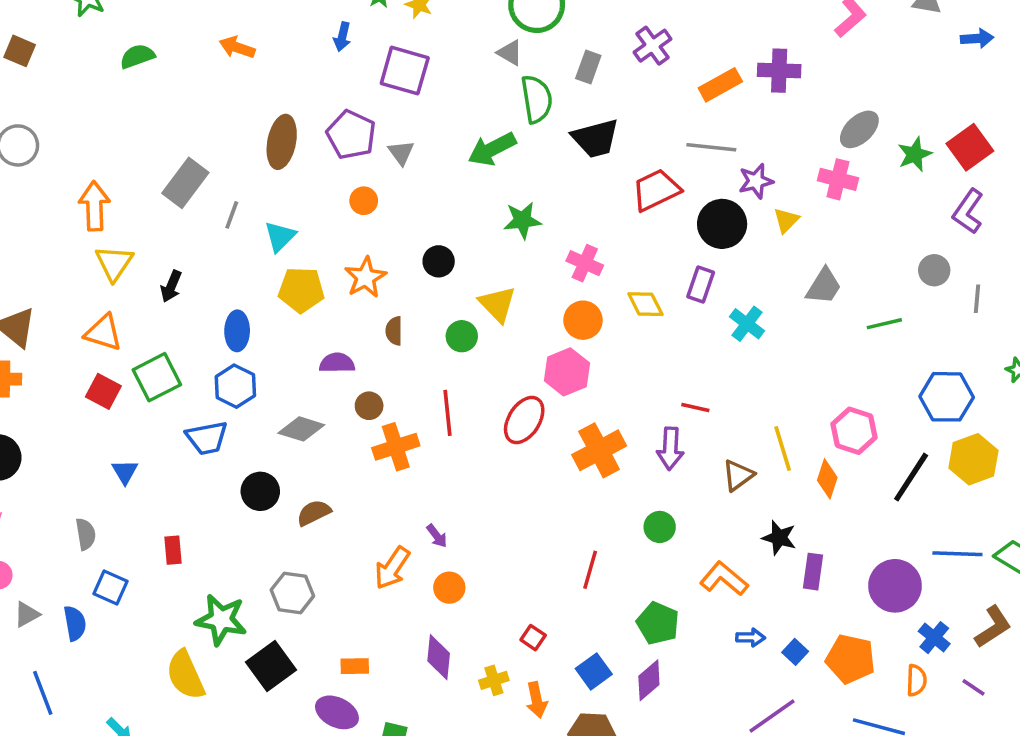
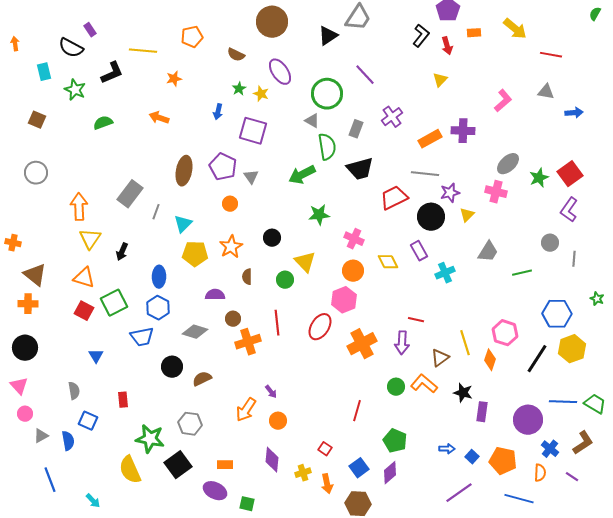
purple rectangle: (701, 285) -> (419, 251), turned -48
cyan cross: (747, 324) -> (445, 273), turned 30
orange L-shape: (724, 579) -> (424, 384), moved

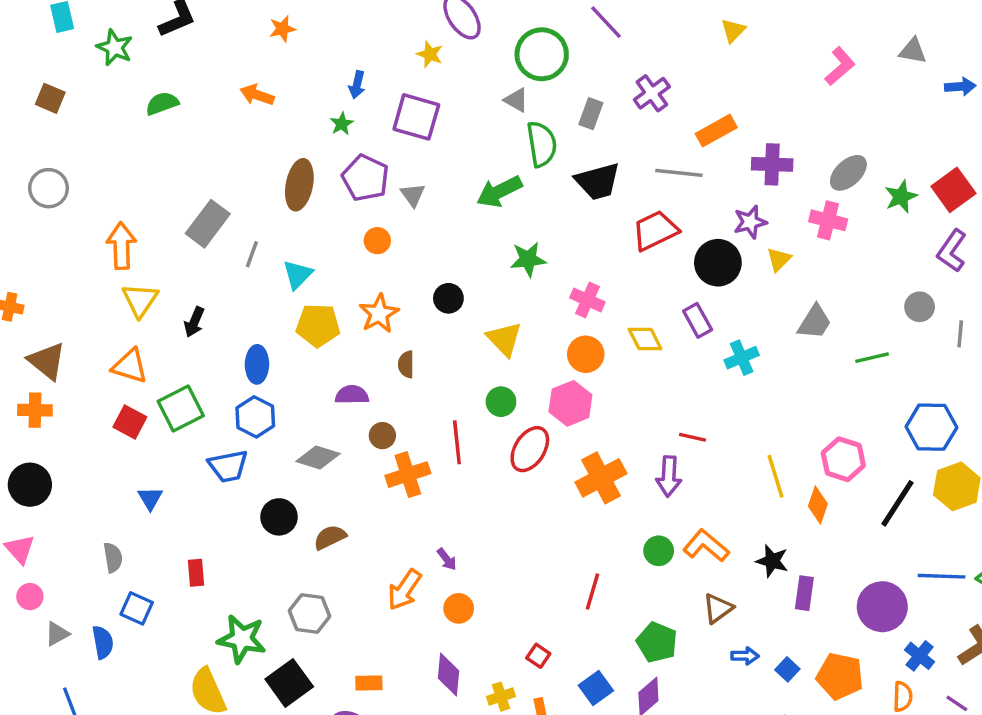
green star: (239, 89) -> (342, 124), moved
purple cross: (463, 131) -> (772, 164), moved
gray line: (425, 174) -> (679, 173), moved
green circle: (285, 280) -> (501, 402), moved
brown triangle: (440, 358) -> (718, 608), moved

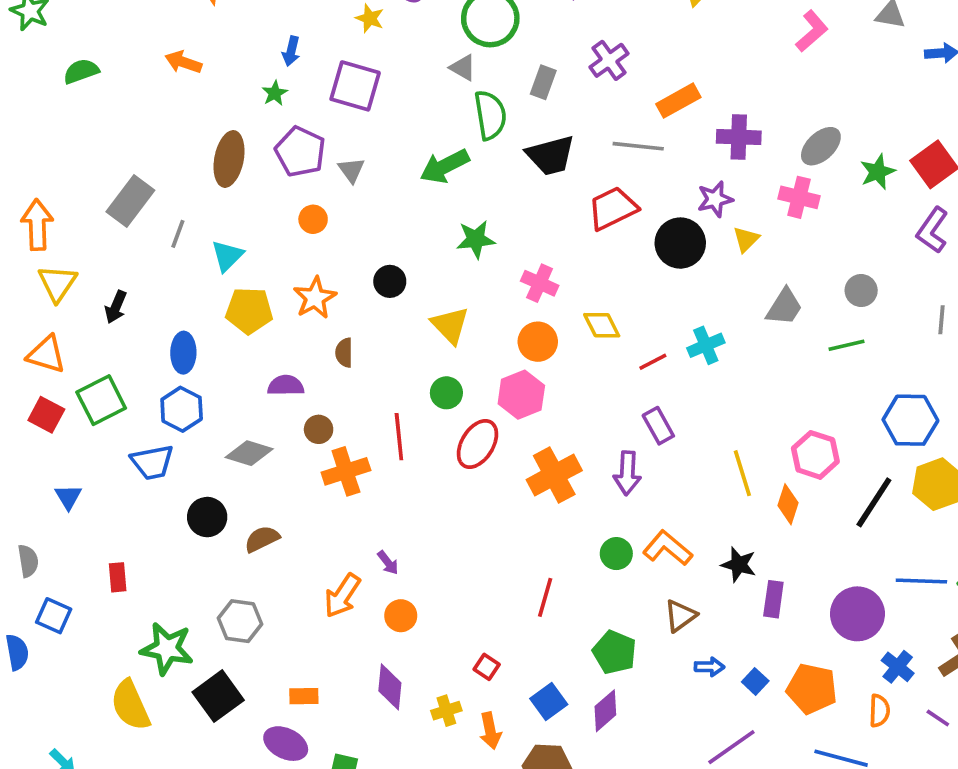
gray circle: (920, 307) -> (861, 291), moved
purple rectangle: (698, 320) -> (658, 426), moved
red line: (692, 437) -> (653, 362), moved, turned -40

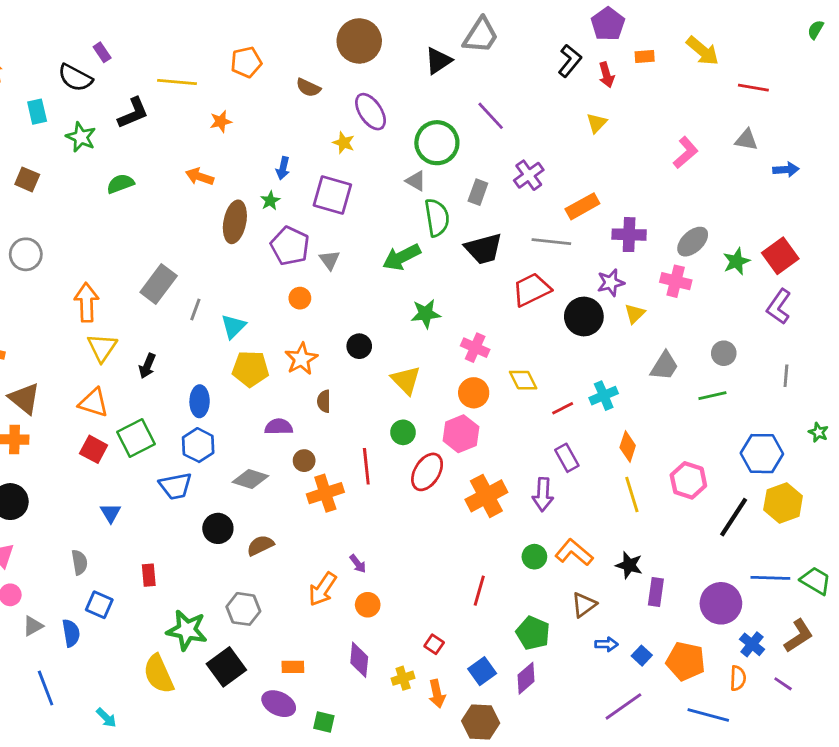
brown ellipse: (229, 159) -> (235, 222), moved
orange diamond: (788, 504) -> (628, 446), moved

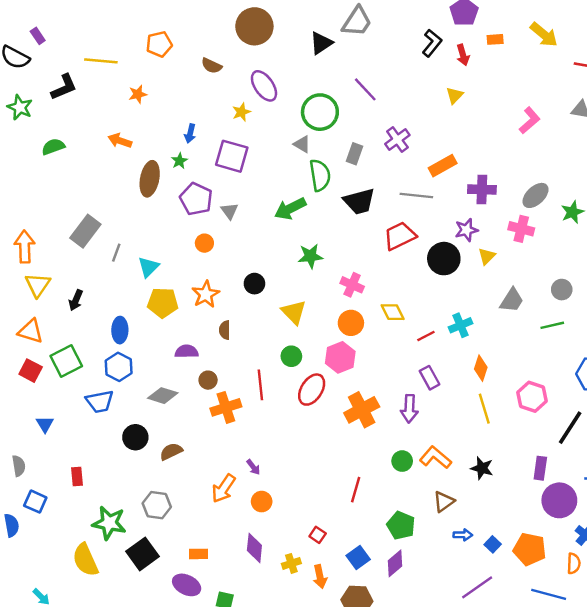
yellow star: (344, 143) -> (241, 112), turned 30
purple rectangle: (656, 592) -> (540, 468), moved

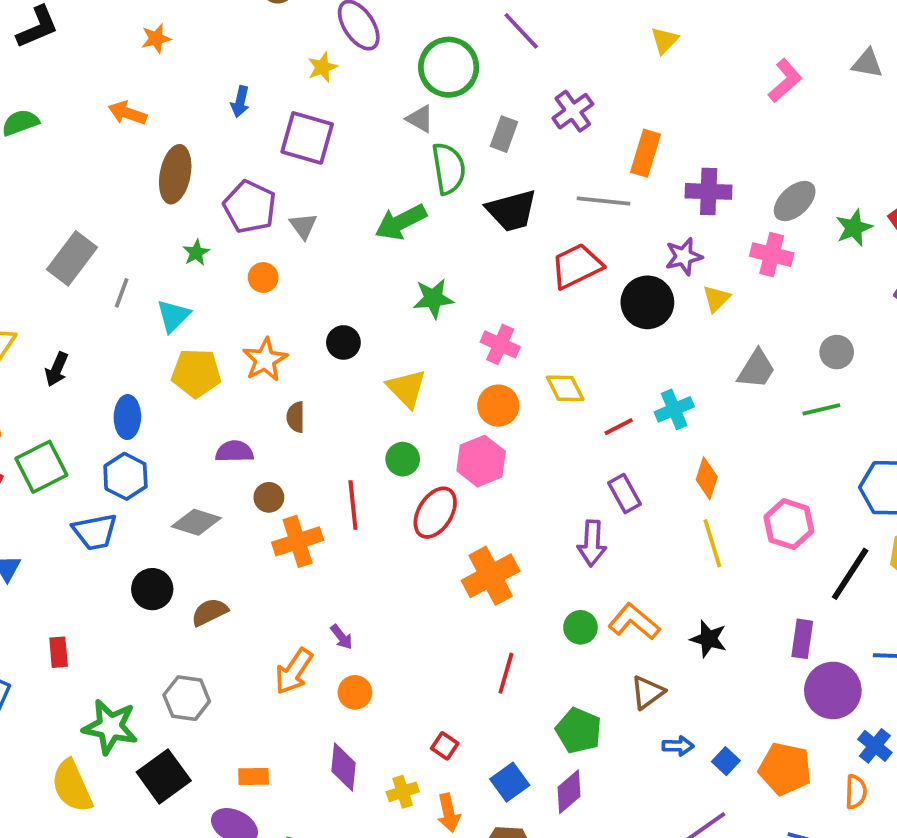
green star: (179, 161) -> (196, 253), moved
orange rectangle: (443, 166) -> (645, 153), turned -44
orange cross: (362, 410) -> (491, 576), moved

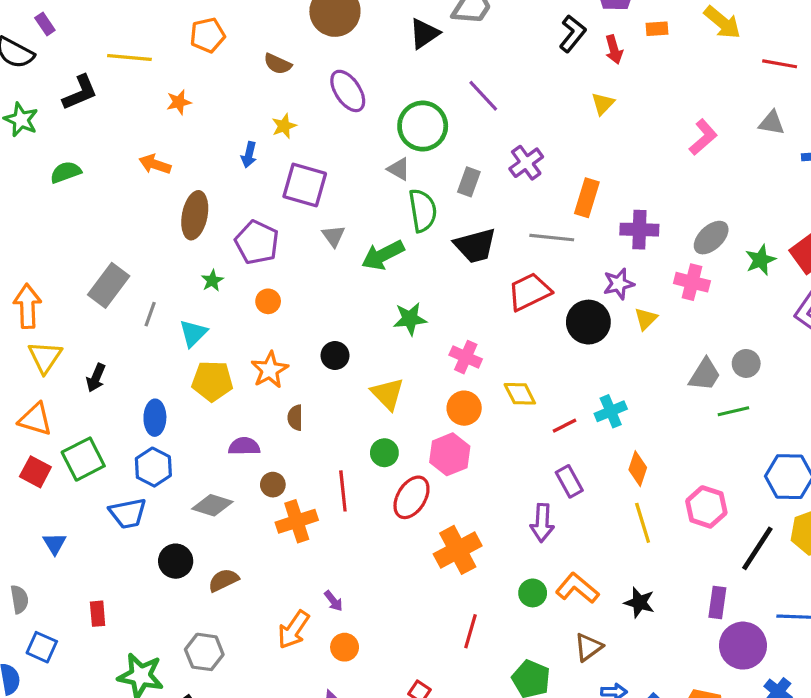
yellow star: (322, 67) -> (284, 126), moved
gray triangle: (303, 226) -> (333, 236), moved
gray trapezoid: (756, 369) -> (705, 375), moved

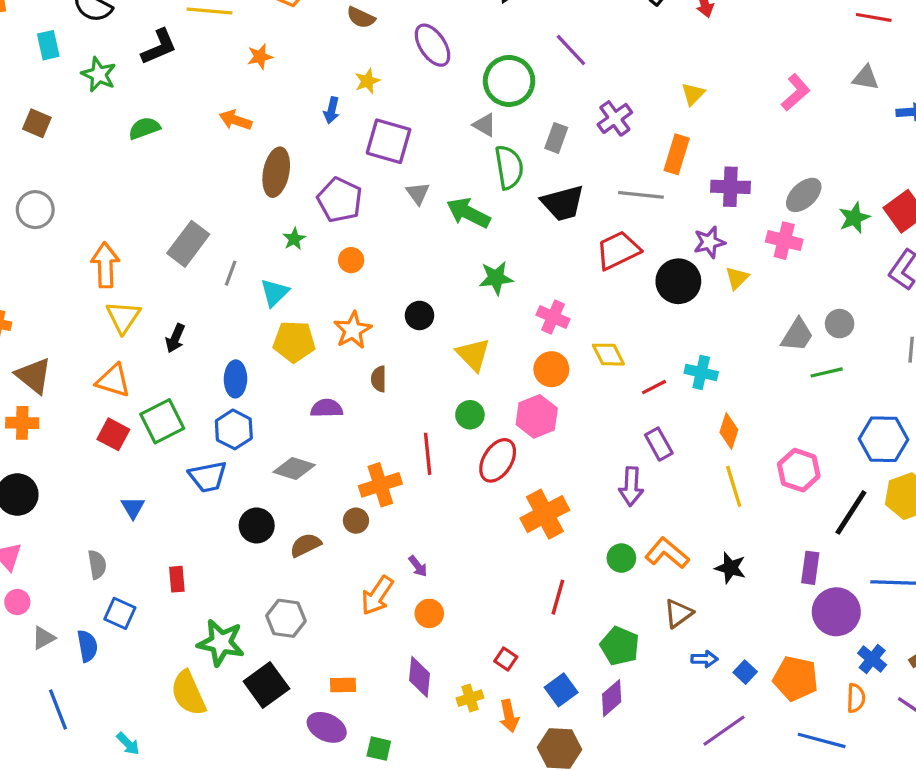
yellow triangle: (603, 104) -> (693, 94), moved
green arrow: (383, 255) -> (468, 213), turned 54
cyan cross: (611, 411) -> (701, 372), turned 36
brown circle: (273, 485) -> (356, 521), moved

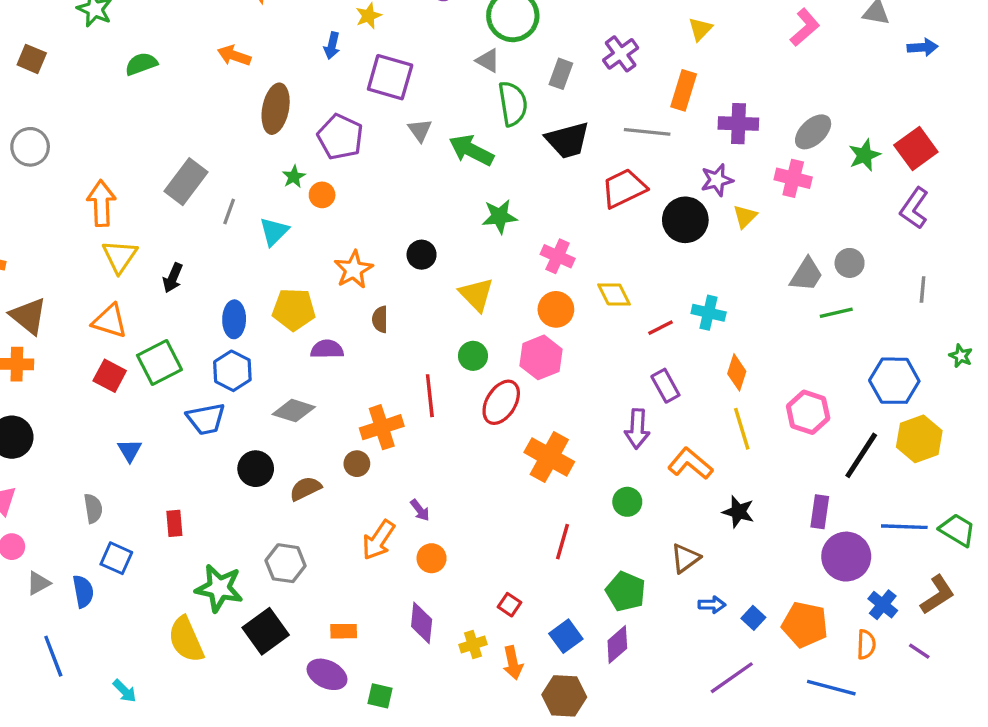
orange circle: (351, 260) -> (322, 195), moved
yellow pentagon: (294, 341) -> (294, 309), moved
orange cross: (545, 514) -> (549, 457), turned -33
orange L-shape: (667, 553) -> (690, 464), moved

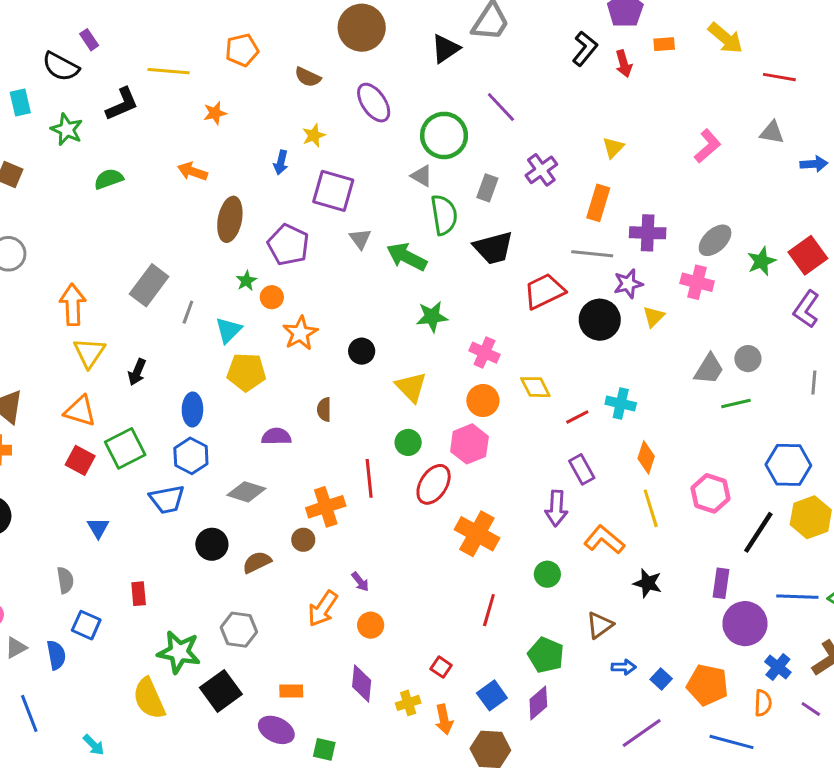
gray line: (647, 132) -> (592, 254), moved
orange star: (354, 270) -> (300, 333), moved
yellow pentagon: (294, 309) -> (246, 372), moved

